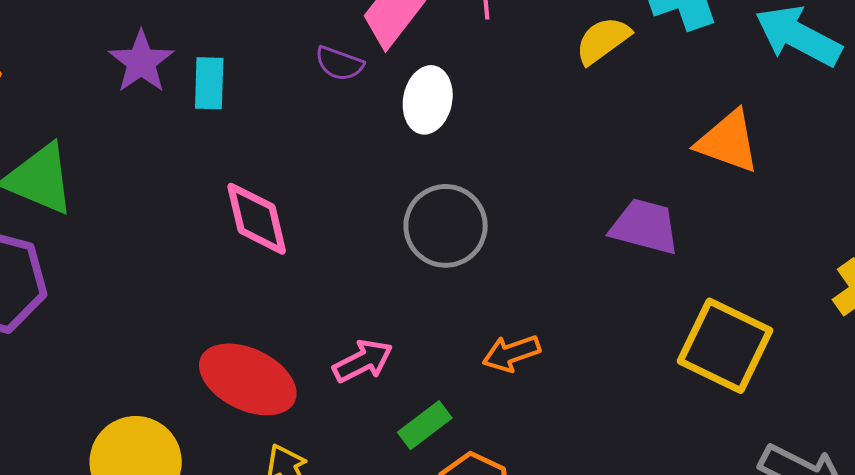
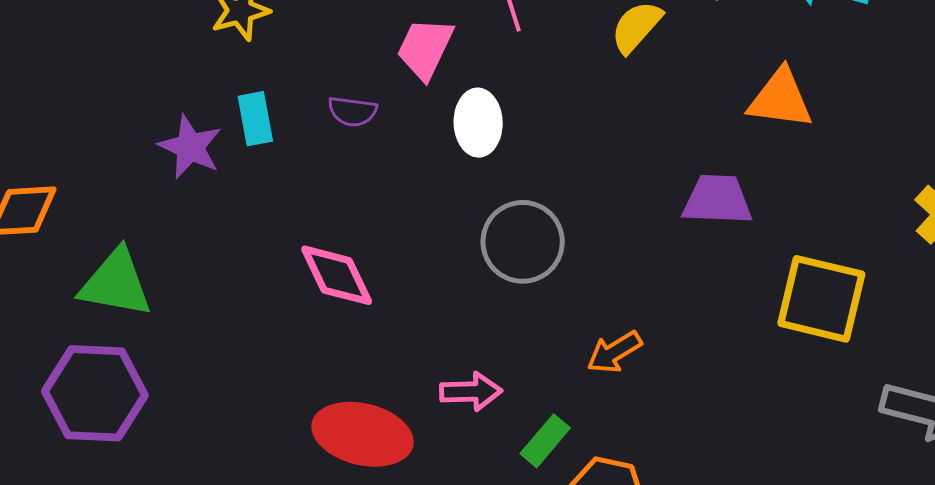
purple semicircle: (339, 64) -> (352, 111), moved
cyan rectangle: (209, 83) -> (255, 119), moved
pink arrow: (363, 361) -> (471, 392), turned 38

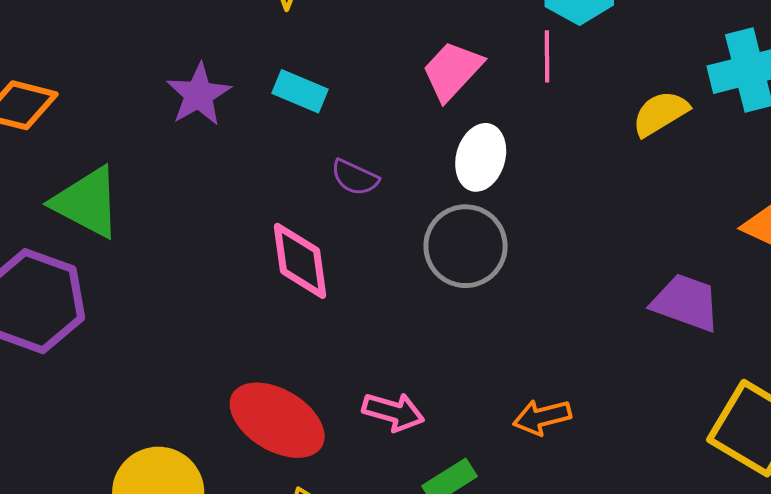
purple semicircle: (352, 111) -> (355, 177), moved
cyan rectangle: (255, 119) -> (300, 91), moved, turned -74
gray circle: (523, 242) -> (466, 246), moved

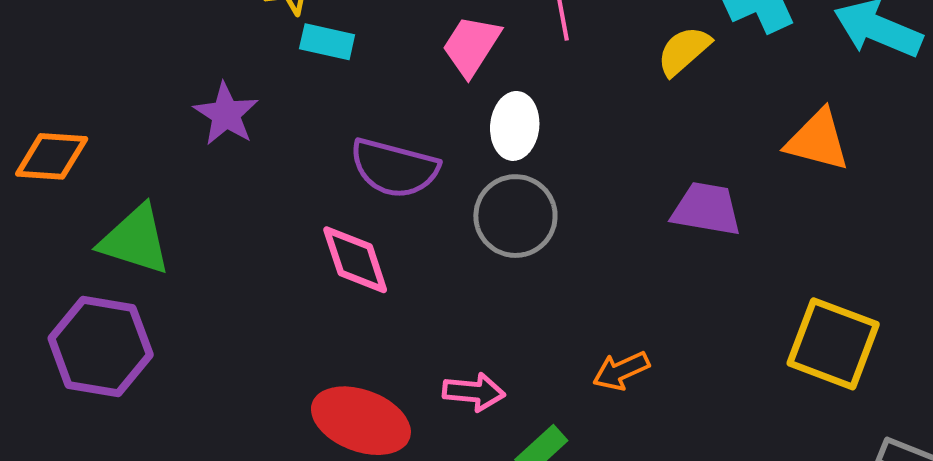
cyan rectangle: (300, 91) -> (327, 42), moved
purple semicircle: (355, 177) -> (394, 168), size x1.8
purple trapezoid: (686, 303) -> (706, 209), moved

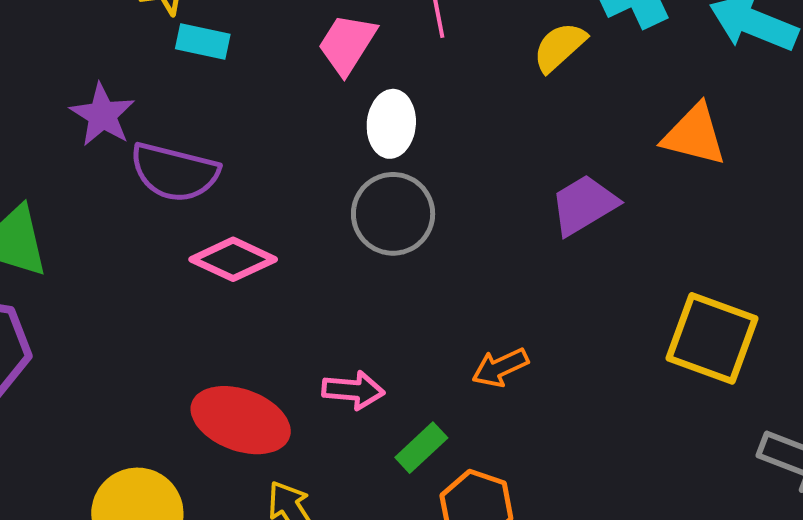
purple semicircle: (394, 168) -> (175, 172), moved
purple trapezoid: (706, 209) -> (584, 205), turned -40
pink diamond: (355, 260) -> (233, 259), turned -46

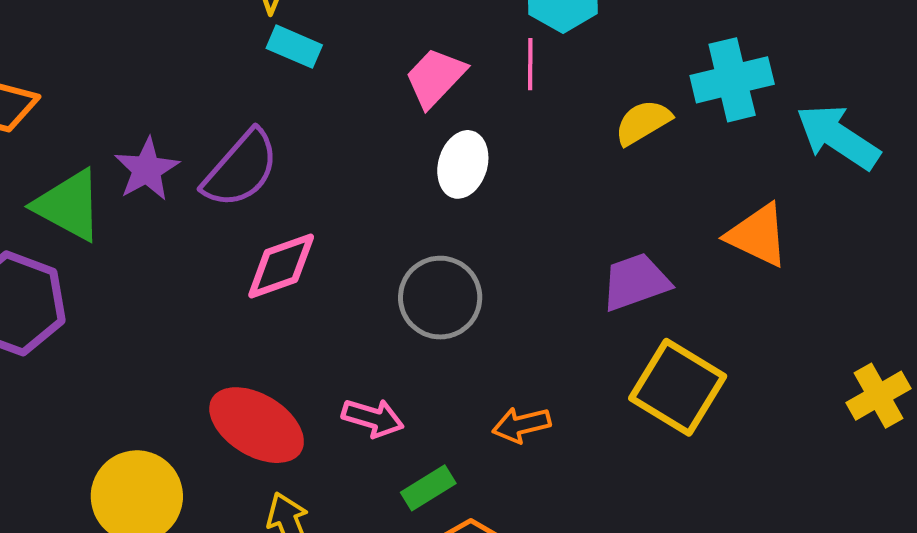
purple star: (102, 115) -> (147, 169), moved
purple semicircle: (175, 172) -> (241, 169), turned -74
gray circle: (393, 214) -> (440, 298), moved
pink diamond: (233, 259) -> (281, 266), turned -56
yellow square: (712, 338) -> (678, 387), moved

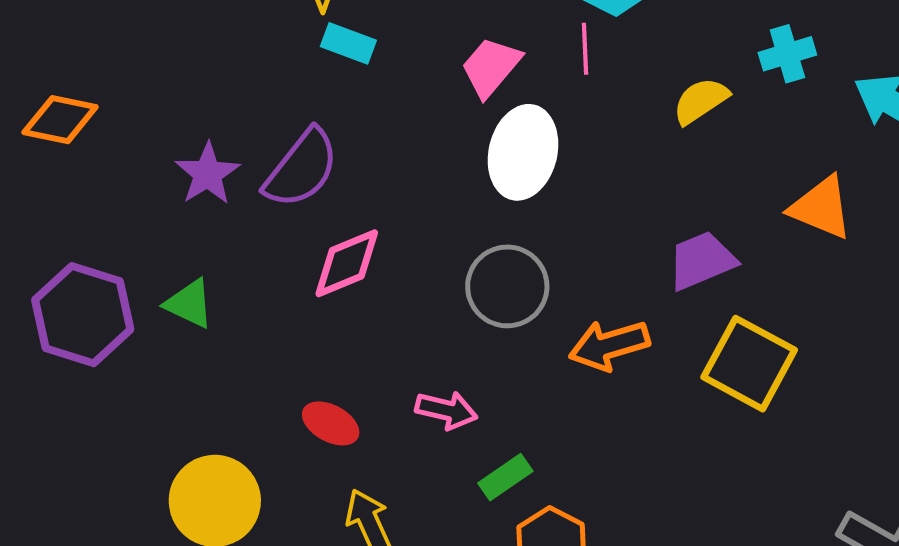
cyan cross: (732, 80) -> (787, 54), size x0.7
white ellipse: (463, 164) -> (523, 152), size x1.4
green triangle: (69, 205) -> (189, 304), moved, size x0.7
red ellipse: (257, 425) -> (331, 423), size x0.6
orange arrow: (521, 425) -> (609, 345), moved, size x1.4

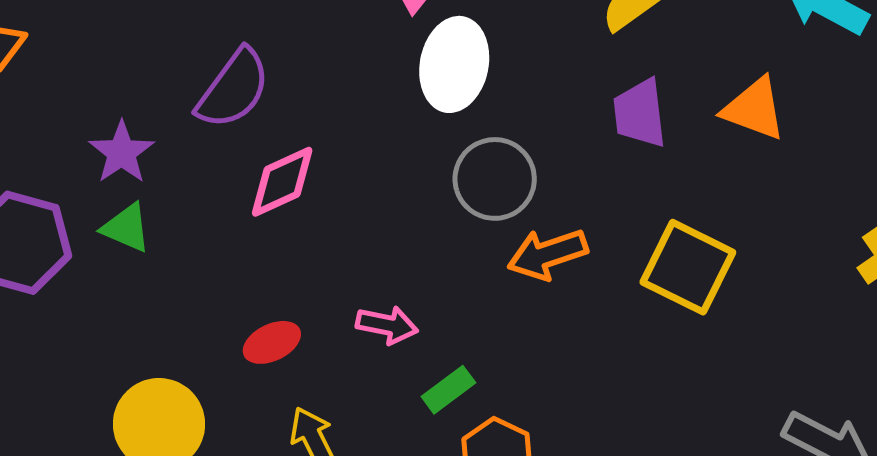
purple star: (208, 174) -> (122, 152), moved
purple trapezoid: (702, 261) -> (640, 113), moved, turned -72
gray circle: (507, 286) -> (495, 179), moved
red ellipse: (331, 423) -> (272, 342), turned -52

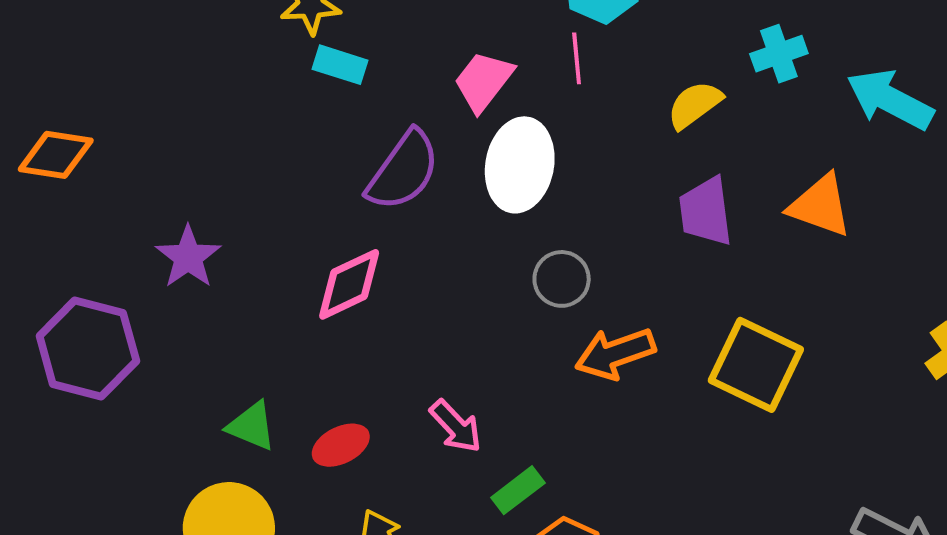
purple semicircle: (233, 89) -> (403, 171), moved
gray circle: (495, 179) -> (562, 279), size x0.7
green triangle: (126, 228) -> (252, 426), moved
pink arrow: (387, 325) -> (456, 426), turned 36

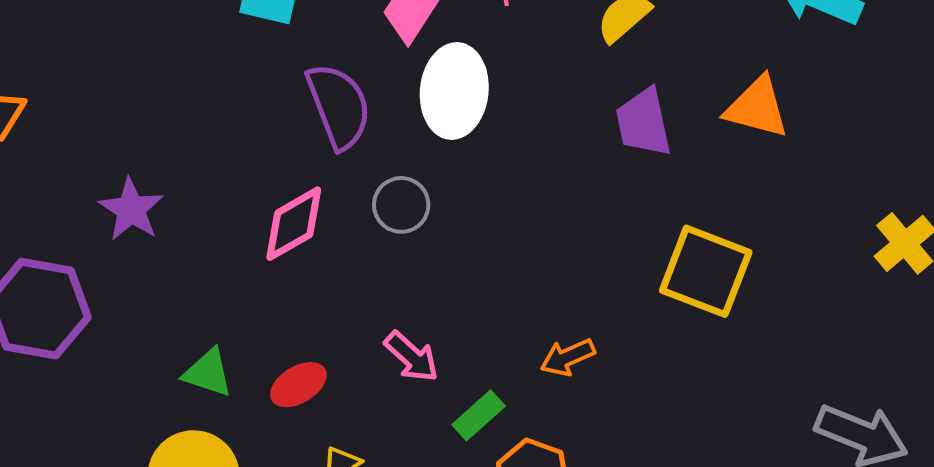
purple semicircle: (403, 171) -> (339, 106), turned -52
gray circle: (562, 279) -> (401, 205), moved
orange arrow: (615, 353) -> (568, 357), moved, size x0.7

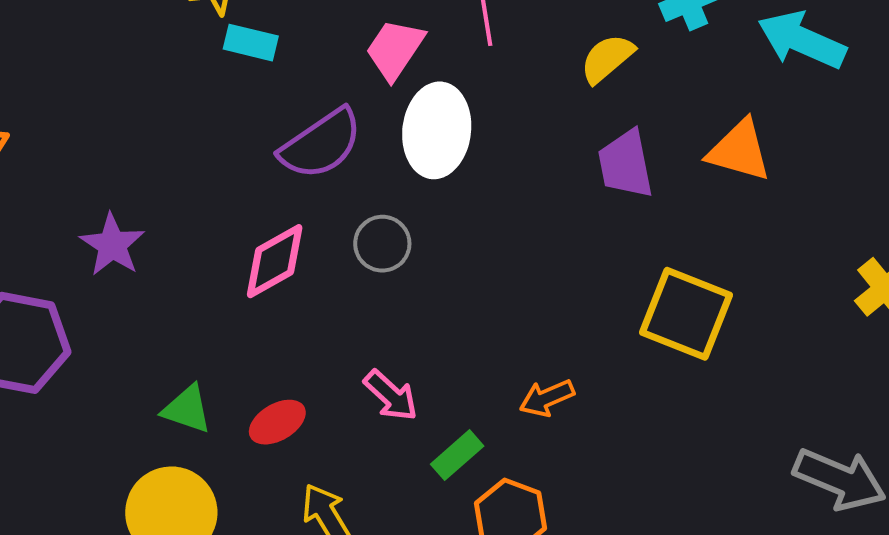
purple semicircle: (339, 106) -> (321, 144), turned 76

